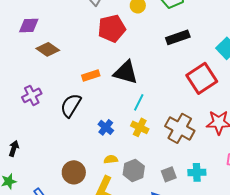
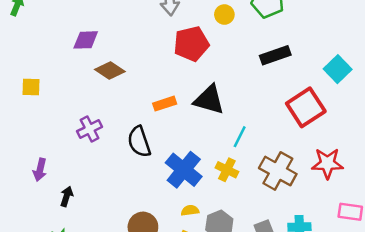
cyan line: (139, 102) -> (240, 137), moved
black semicircle: (71, 105) -> (139, 142), turned -50
blue cross: (106, 127) -> (184, 170), size x1.8

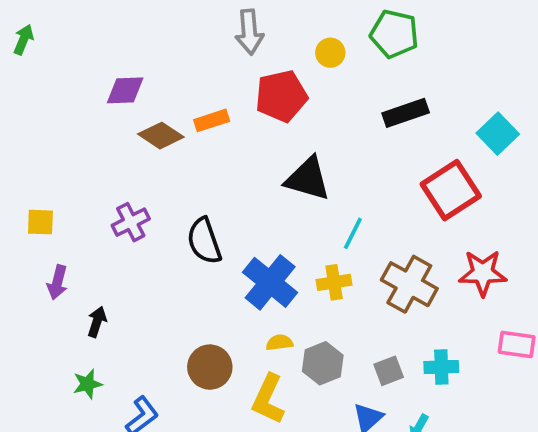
yellow square: (31, 87) -> (40, 222), moved
orange rectangle: (165, 104) -> (212, 120), moved
yellow cross: (227, 170) -> (334, 282), turned -35

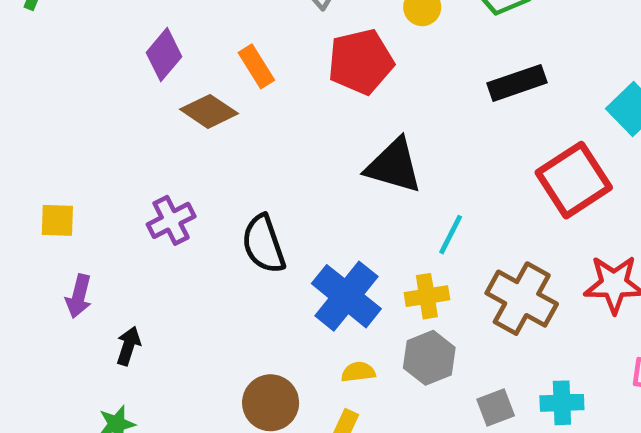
purple diamond: (125, 90) -> (164, 55), turned -48
orange rectangle: (212, 120) -> (256, 66), moved, turned 76
gray hexagon: (323, 363) -> (429, 358), moved

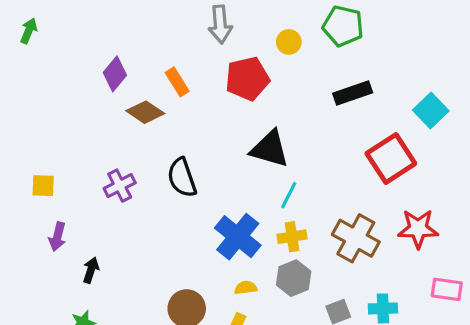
cyan line: (451, 235) -> (289, 195), moved
black semicircle: (263, 244) -> (182, 178), moved

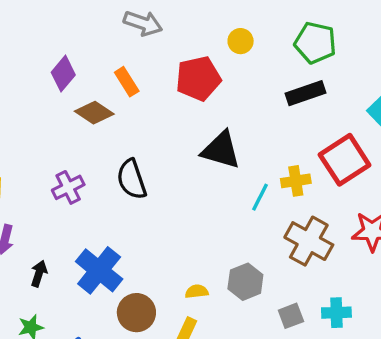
gray arrow: (220, 24) -> (143, 23), moved, turned -66
green pentagon: (343, 26) -> (315, 43), moved
cyan line: (289, 195) -> (260, 197), moved
blue cross: (238, 237) -> (99, 270), moved
yellow cross: (292, 237) -> (296, 181), moved

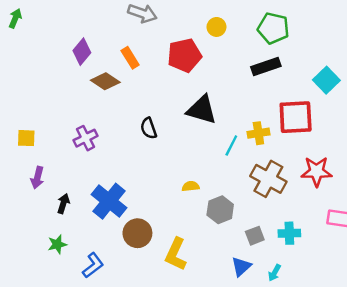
red square: (345, 160) -> (296, 117), turned 30
black semicircle: (132, 179) -> (149, 128), moved, size x0.7
yellow semicircle: (197, 291) -> (191, 186), moved

